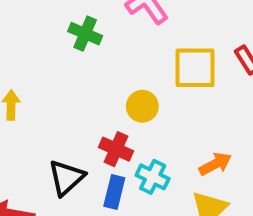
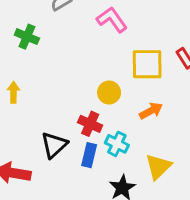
green cross: (85, 34) -> (27, 37), moved
orange arrow: (215, 164) -> (151, 111), moved

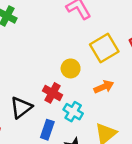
yellow square: (147, 64) -> (104, 48), turned -36
blue rectangle: (89, 155) -> (47, 130), moved

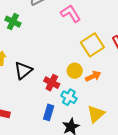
yellow circle: (71, 68) -> (75, 71), moved
black triangle: (21, 108) -> (23, 70), moved

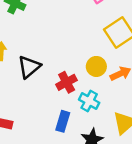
red cross: (52, 83) -> (67, 82), turned 35

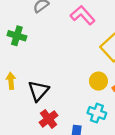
red cross: (67, 82) -> (49, 119), moved

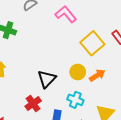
black triangle: (38, 91) -> (47, 79), moved

